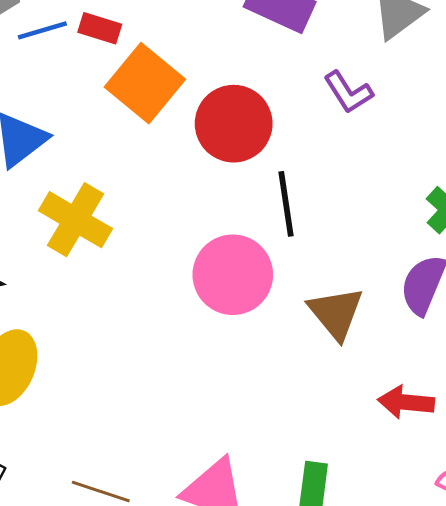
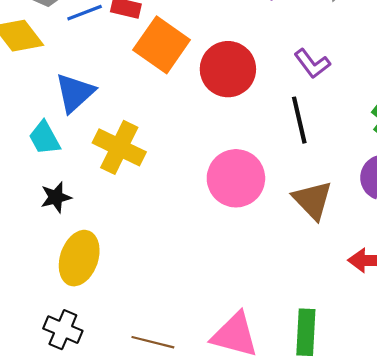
purple L-shape: (348, 92) -> (312, 64), moved
black line: (286, 204) -> (299, 120), moved

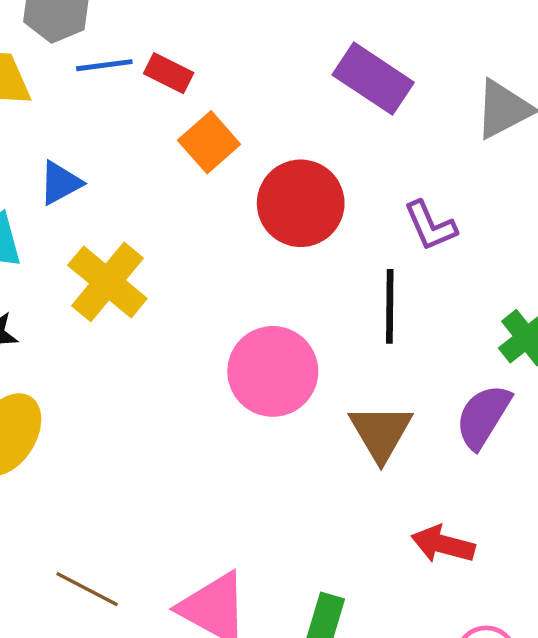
orange square: (162, 45) -> (209, 142), size x0.7
blue triangle: (75, 93) -> (60, 183), size x0.7

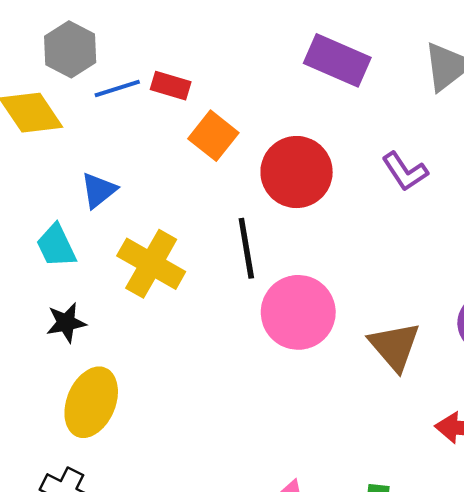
black line: (390, 306) -> (246, 248), moved

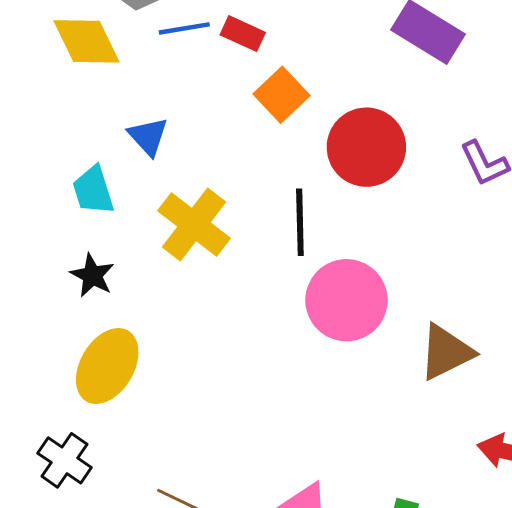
blue triangle: (99, 190) -> (148, 136), turned -42
black star: (66, 323) -> (92, 275), turned 30
brown triangle: (395, 346) -> (446, 352), turned 36

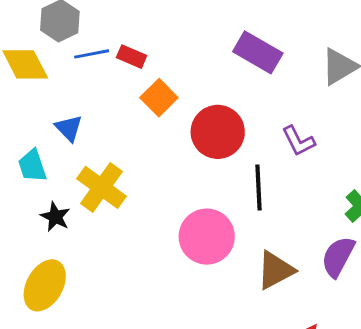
black line: (300, 222) -> (259, 188), moved
black star: (92, 275) -> (55, 217), moved

